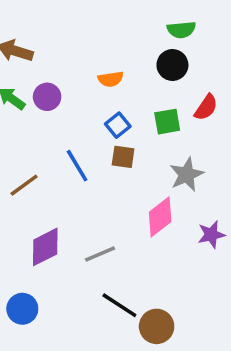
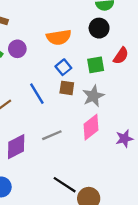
orange semicircle: (111, 79) -> (59, 37), size x1.5
gray star: (187, 175) -> (93, 96), moved
gray line: (100, 254) -> (52, 135), moved

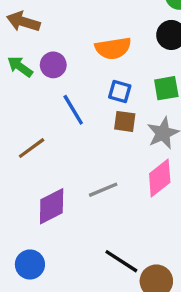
blue square: (63, 67) -> (120, 92), turned -35
blue line: (37, 94) -> (73, 110), moved

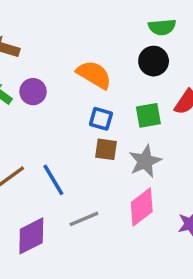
orange semicircle: (113, 48) -> (94, 75), turned -140
blue line: (73, 110) -> (53, 180), moved

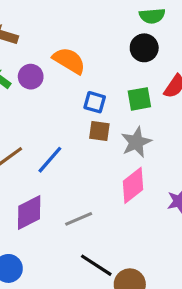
orange semicircle: (94, 75) -> (69, 61), moved
blue line: (53, 180) -> (50, 160), turned 72
gray line: (84, 219) -> (79, 219), moved

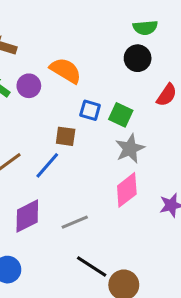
green square: (139, 99) -> (121, 115), moved, turned 35
brown square: (99, 131) -> (66, 136), moved

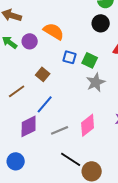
brown square: (66, 136) -> (43, 74), moved, turned 32
blue line: (47, 165) -> (45, 104), moved
pink diamond: (127, 190) -> (88, 125), moved

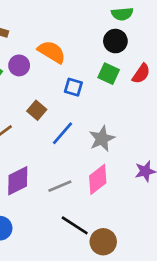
green square: (90, 60) -> (109, 74), moved
gray star: (96, 82) -> (102, 139), moved
blue line: (45, 104) -> (63, 133), moved

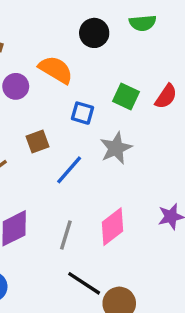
black circle: (115, 41) -> (94, 33), moved
brown square: (37, 110) -> (37, 141), turned 30
gray star: (102, 139) -> (116, 148), moved
gray line: (60, 186) -> (66, 235), turned -50

